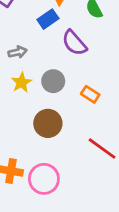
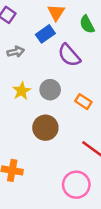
gray arrow: (18, 52) -> (16, 52), moved
pink circle: (44, 179) -> (76, 185), moved

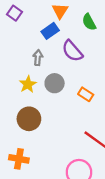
gray arrow: (16, 52) -> (38, 58), moved, turned -72
brown circle: (45, 128) -> (29, 119), moved

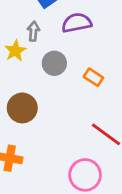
purple semicircle: (72, 51) -> (77, 23), turned 120
yellow star: (28, 84) -> (15, 51), moved

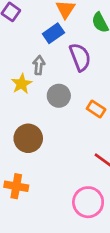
purple semicircle: (77, 23) -> (80, 57), turned 80

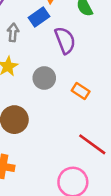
gray arrow: (39, 65) -> (13, 33), moved

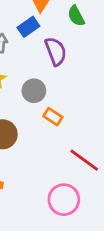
orange rectangle: (81, 91) -> (53, 117), moved

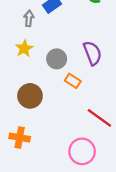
purple semicircle: (56, 51) -> (92, 53), moved

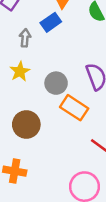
orange rectangle: (73, 81) -> (74, 108), size x1.5

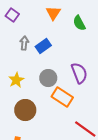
blue rectangle: (51, 22) -> (43, 46), moved
yellow star: (20, 71) -> (16, 80), moved

